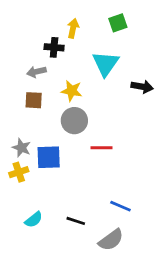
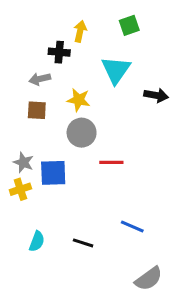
cyan semicircle: (34, 220) -> (37, 241), turned -30
gray semicircle: (111, 240) -> (149, 279), moved

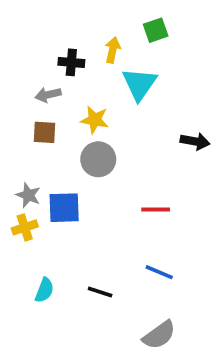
yellow arrow: (80, 31) -> (113, 50), moved
black arrow: (156, 95) -> (195, 141), moved
red line: (111, 162) -> (156, 209), moved
gray semicircle: (149, 279) -> (159, 335), moved

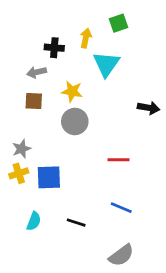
gray star: (28, 195) -> (22, 149), turned 30
blue square: (64, 208) -> (49, 177), moved

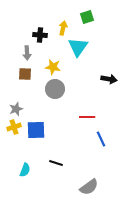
gray arrow: (37, 72) -> (27, 53), turned -80
blue line: (121, 208) -> (101, 139), moved, turned 42
cyan semicircle: (34, 221) -> (25, 170), moved

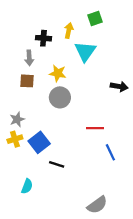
blue square: (36, 130) -> (39, 142), turned -36
black line: (56, 163) -> (57, 164), moved

